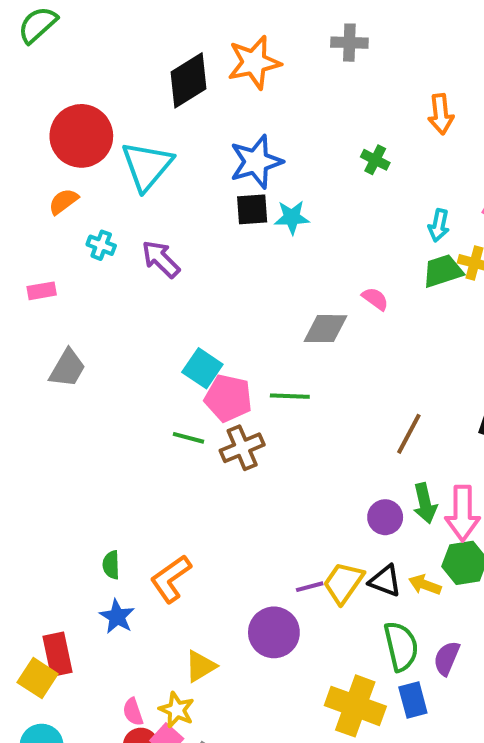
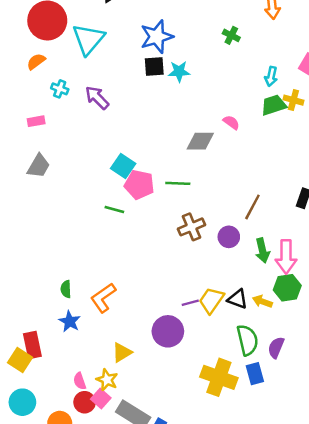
pink rectangle: (42, 291) -> (36, 121), moved
brown cross: (242, 448) -> (192, 227), moved
purple circle: (385, 517) -> (229, 237), moved

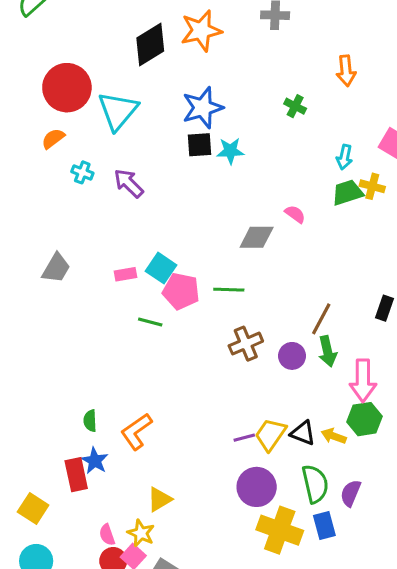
pink rectangle: (36, 121) -> (126, 274), moved
green arrow: (262, 251) -> (327, 351), moved
purple circle: (168, 331) -> (257, 487), moved
red rectangle: (32, 345) -> (76, 475), moved

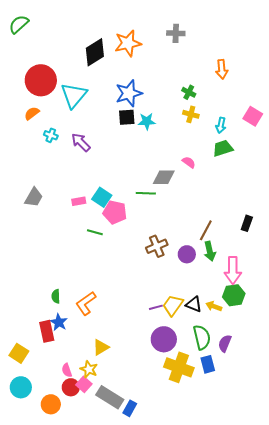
yellow cross: (372, 186) -> (191, 114), moved
green line: (229, 290) -> (146, 193), moved

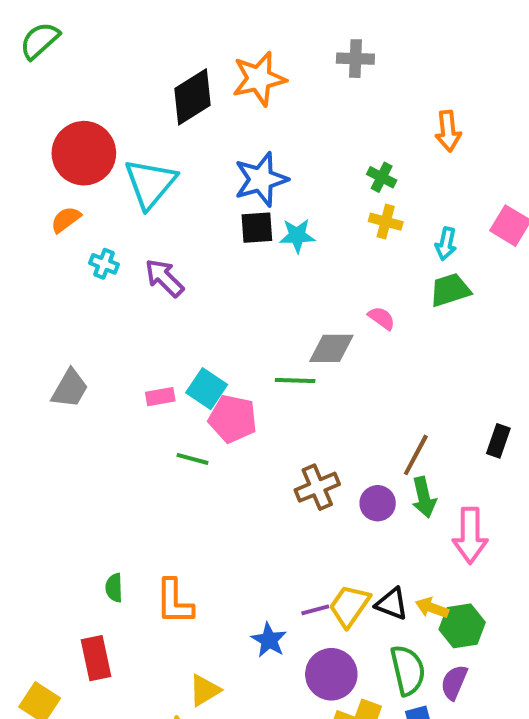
green hexagon: (234, 295) -> (462, 626), moved
orange L-shape: (86, 303) -> (174, 602), turned -55
blue star: (59, 322) -> (269, 640), moved

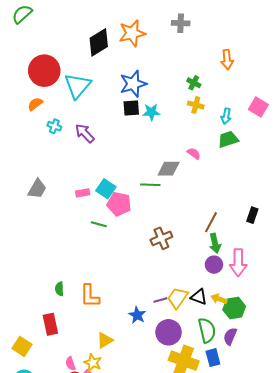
purple circle: (378, 503) -> (214, 265), moved

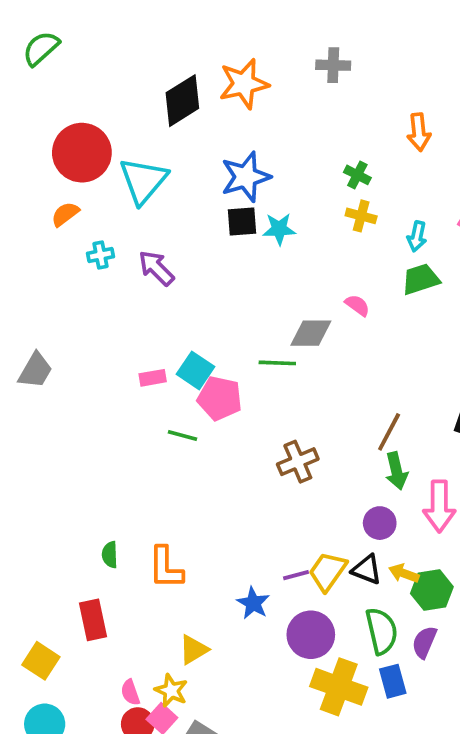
cyan cross: (54, 126) -> (101, 255), turned -32
gray trapezoid: (37, 189) -> (35, 370), moved
purple circle: (214, 265) -> (380, 523), moved

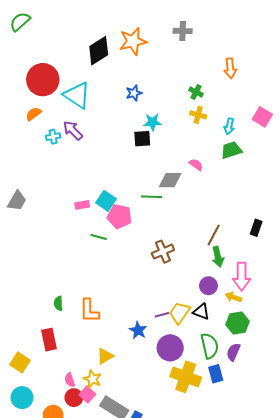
blue star: (246, 177) -> (134, 93), size x0.6
cyan triangle: (143, 181) -> (77, 95), turned -36
black square: (242, 222) -> (142, 139), moved
purple arrow: (156, 268) -> (73, 130), moved
yellow arrow: (404, 573) -> (233, 297), moved

